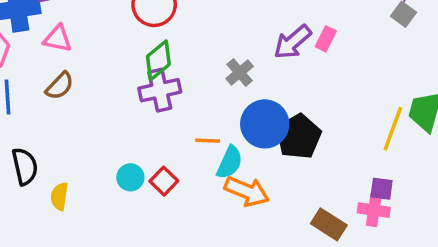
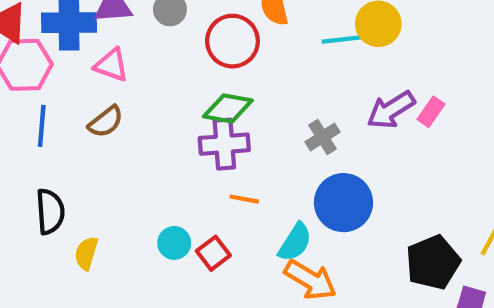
green diamond: (158, 60) -> (228, 108), turned 42
black pentagon: (299, 136) -> (433, 262), moved
orange line: (208, 141) -> (244, 199), moved

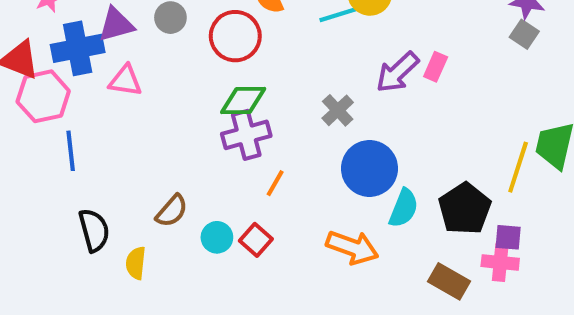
brown semicircle: (106, 122) -> (172, 211), moved
orange line: (244, 199) -> (275, 183), turned -60
cyan semicircle: (295, 242) -> (404, 208), moved

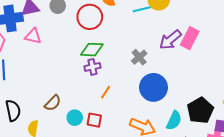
pink rectangle: (436, 67) -> (190, 38), size x1.5
purple cross: (246, 135) -> (92, 67), size x0.7
cyan semicircle: (404, 208) -> (174, 120), moved
red square: (256, 240) -> (94, 120), turned -35

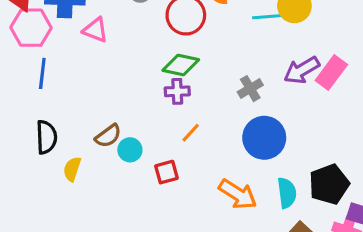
cyan circle: (75, 118) -> (130, 150), moved
red square: (94, 120) -> (166, 172), turned -35
cyan semicircle: (174, 120) -> (287, 193), turned -42

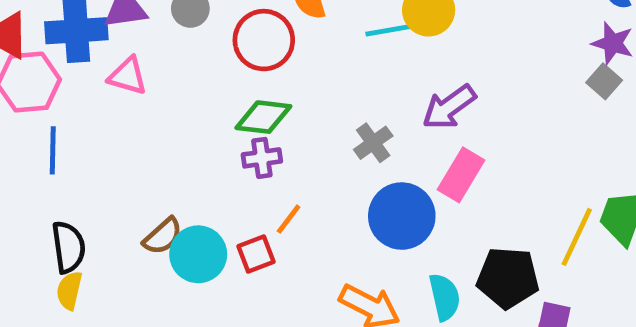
pink rectangle: (331, 72) -> (461, 175), moved
cyan circle: (130, 150) -> (198, 254), size x1.5
yellow semicircle: (72, 169) -> (69, 290), moved
red square: (166, 172) -> (256, 254), moved
black pentagon: (329, 184) -> (508, 278), turned 30

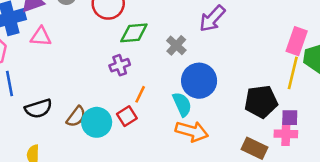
green diamond: (263, 117) -> (134, 33), moved
pink rectangle: (461, 175) -> (297, 41), moved
black semicircle: (68, 247) -> (38, 109), moved, turned 92
cyan semicircle: (445, 297) -> (182, 104), moved

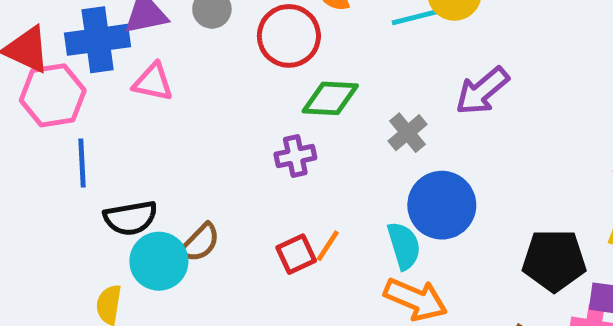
orange line: (140, 94) -> (328, 246), moved
cyan circle: (97, 122) -> (159, 261), moved

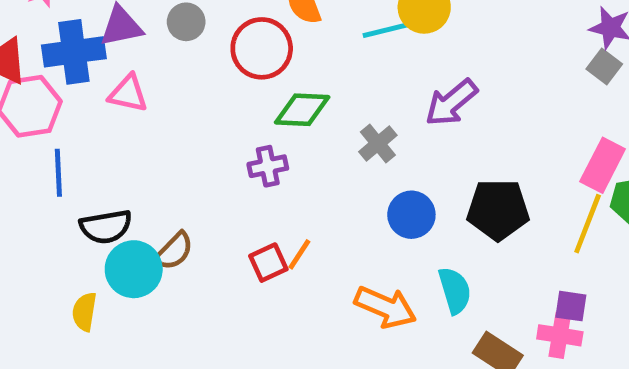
blue circle: (442, 205) -> (411, 215), size x0.7
cyan semicircle: (404, 246) -> (455, 290), moved
black pentagon: (554, 260) -> (498, 210), moved

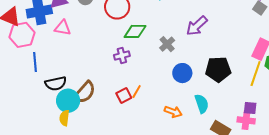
brown semicircle: (174, 251) -> (84, 92), size x1.4
orange arrow: (385, 307) -> (173, 112), size x0.7
yellow semicircle: (84, 312) -> (64, 118), moved

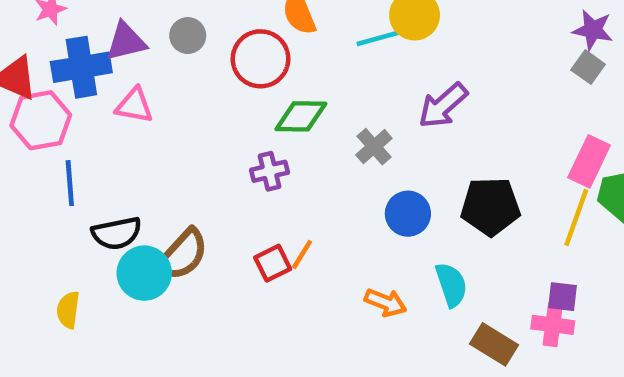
yellow semicircle: (64, 118) -> (68, 310), moved

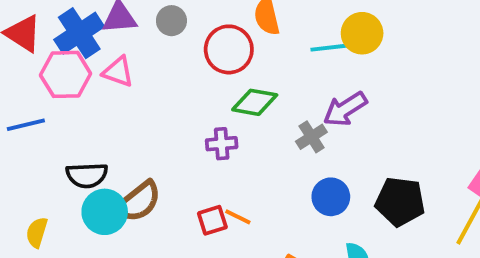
blue cross: (81, 67) -> (79, 33), turned -33
purple arrow: (443, 106) -> (345, 109), moved
pink hexagon: (41, 120) -> (66, 74), moved
blue line: (70, 183) -> (26, 125), moved, turned 72
orange line: (302, 254) -> (238, 217), turned 76

